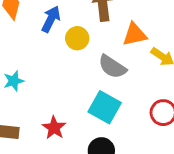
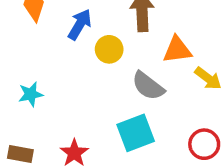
cyan square: (105, 107) -> (136, 133), turned 36

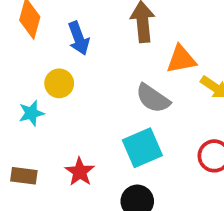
blue arrow: (80, 25) -> (79, 38), turned 132
yellow circle: (109, 49) -> (59, 83), moved

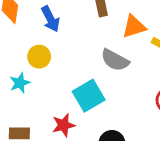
cyan square: (142, 148) -> (89, 96), moved
red star: (80, 172) -> (63, 125), turned 30

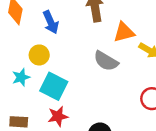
cyan square: (89, 96) -> (54, 86), moved, turned -36

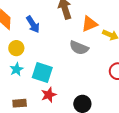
yellow circle: (39, 55) -> (16, 48), moved

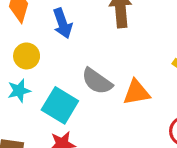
orange triangle: (90, 24) -> (136, 92), moved
gray semicircle: (79, 48) -> (97, 81), moved

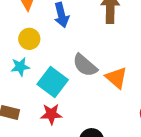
orange triangle: (136, 92) -> (116, 78), turned 45

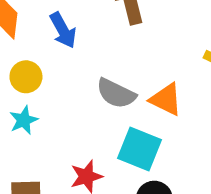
cyan square: (53, 82) -> (140, 149), moved

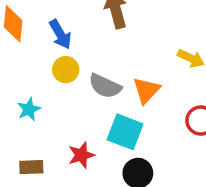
yellow circle: (26, 77) -> (66, 70), moved
orange triangle: (166, 99) -> (146, 90), turned 48

